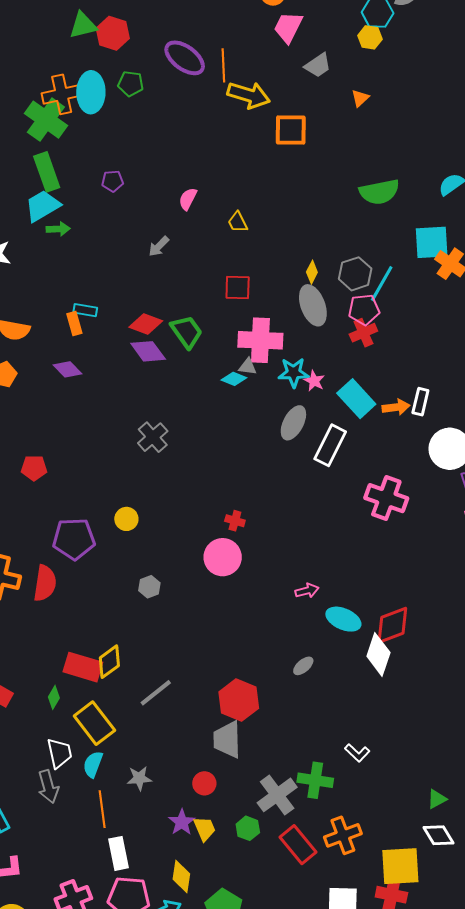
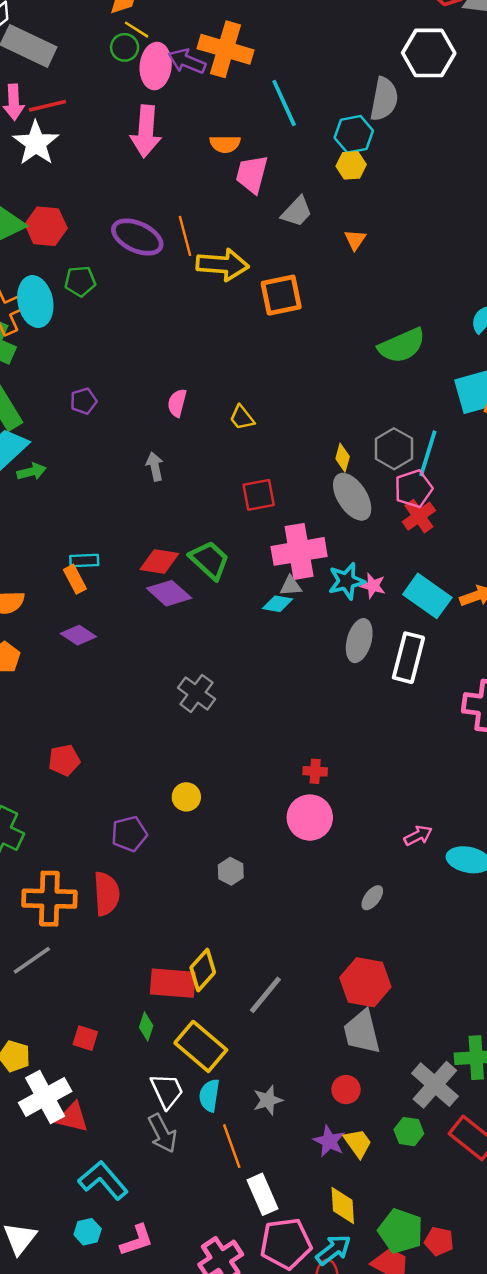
gray arrow: (159, 246) -> (155, 466), turned 135
purple pentagon: (74, 539) -> (129, 834), size x0.7
gray ellipse: (303, 666) -> (372, 898), moved

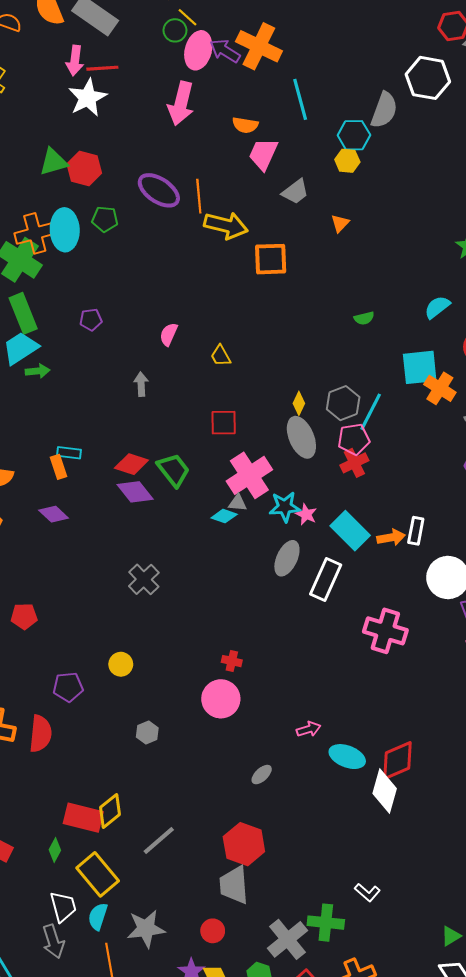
green semicircle: (402, 346) -> (364, 318), size x0.5
pink cross: (299, 551) -> (249, 475), turned -33
gray star: (268, 1100) -> (146, 929), size x1.5

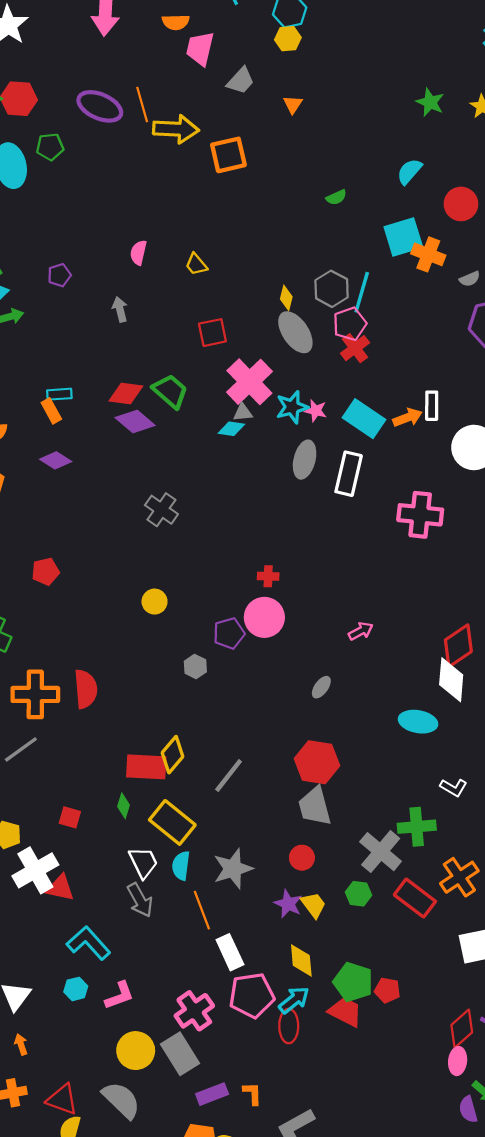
purple pentagon: (91, 320) -> (59, 275), moved
purple pentagon: (68, 687) -> (229, 633), moved
cyan ellipse: (347, 757) -> (418, 722), moved

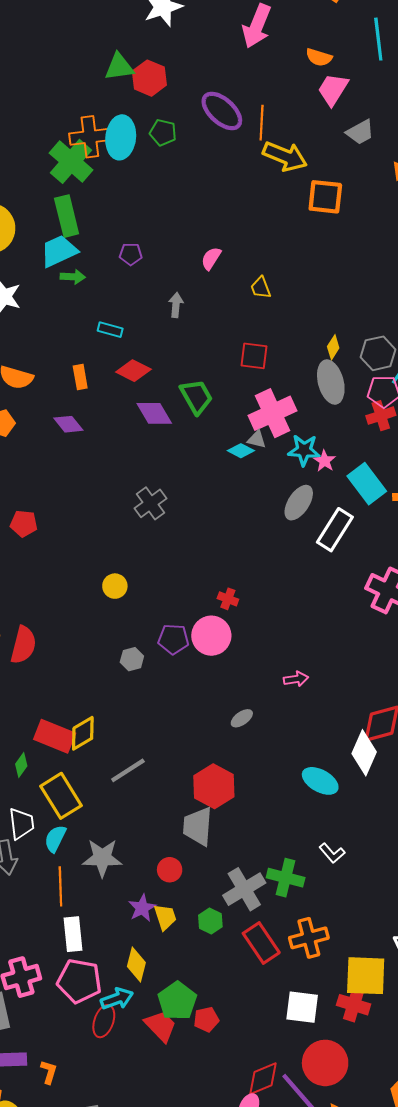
cyan rectangle: (59, 394) -> (110, 330), moved
red diamond: (126, 394) -> (133, 371), moved
red pentagon: (387, 990) -> (206, 1019), turned 30

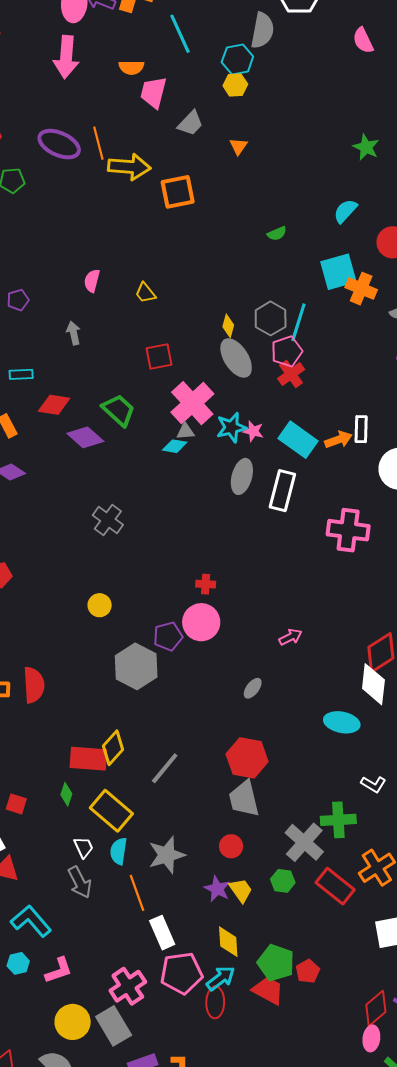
gray hexagon: (132, 659) -> (136, 666), size x2.0
white trapezoid: (21, 824) -> (84, 847), size x0.7

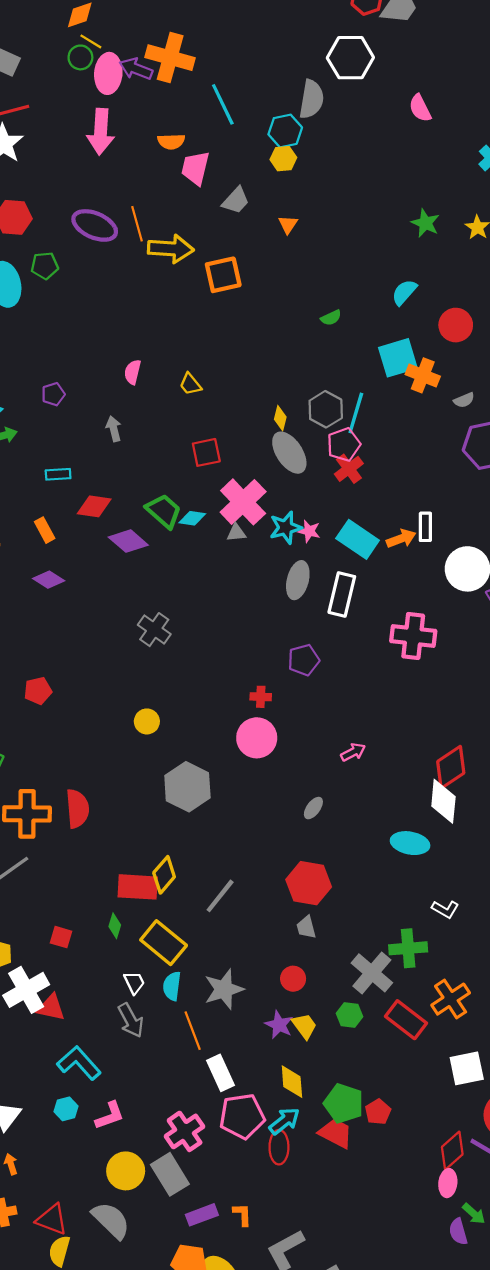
cyan diamond: (175, 446) -> (192, 518), moved
purple pentagon: (168, 636) -> (304, 660), moved
gray trapezoid: (244, 799) -> (306, 927), size x0.6

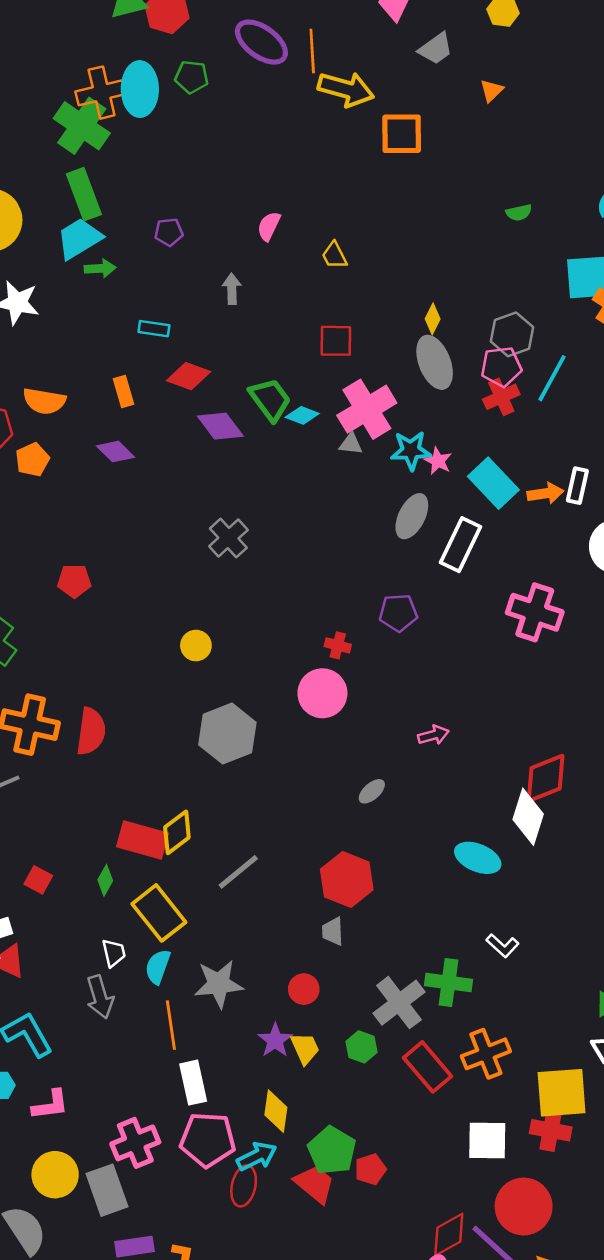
gray hexagon: (326, 409) -> (512, 334), moved
cyan line: (356, 413) -> (552, 378), moved

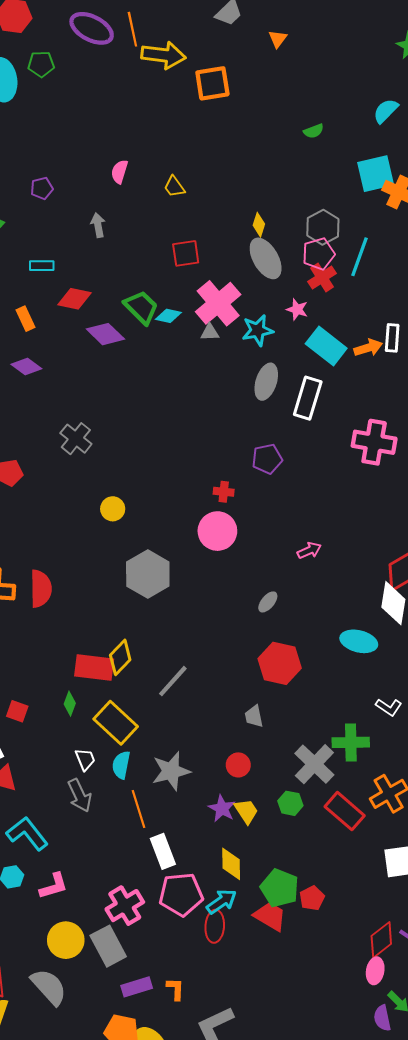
pink star: (438, 461) -> (297, 309), moved
gray cross: (228, 538) -> (76, 439), moved
red hexagon: (347, 879) -> (280, 663), moved

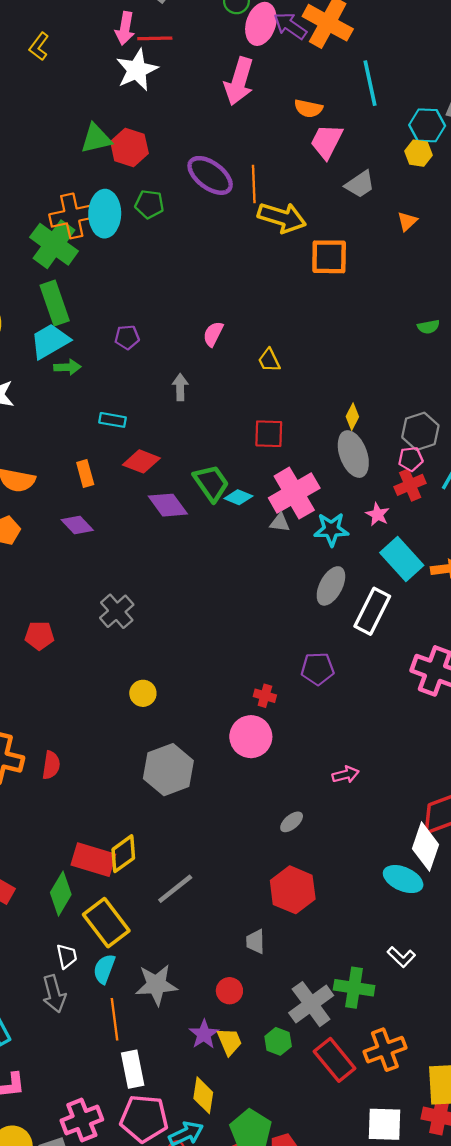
pink pentagon: (318, 254) -> (411, 459), size x0.7
red semicircle: (41, 589) -> (51, 765), size x0.7
cyan ellipse: (359, 641) -> (403, 879), moved
green diamond: (70, 704) -> (61, 894), size x1.6

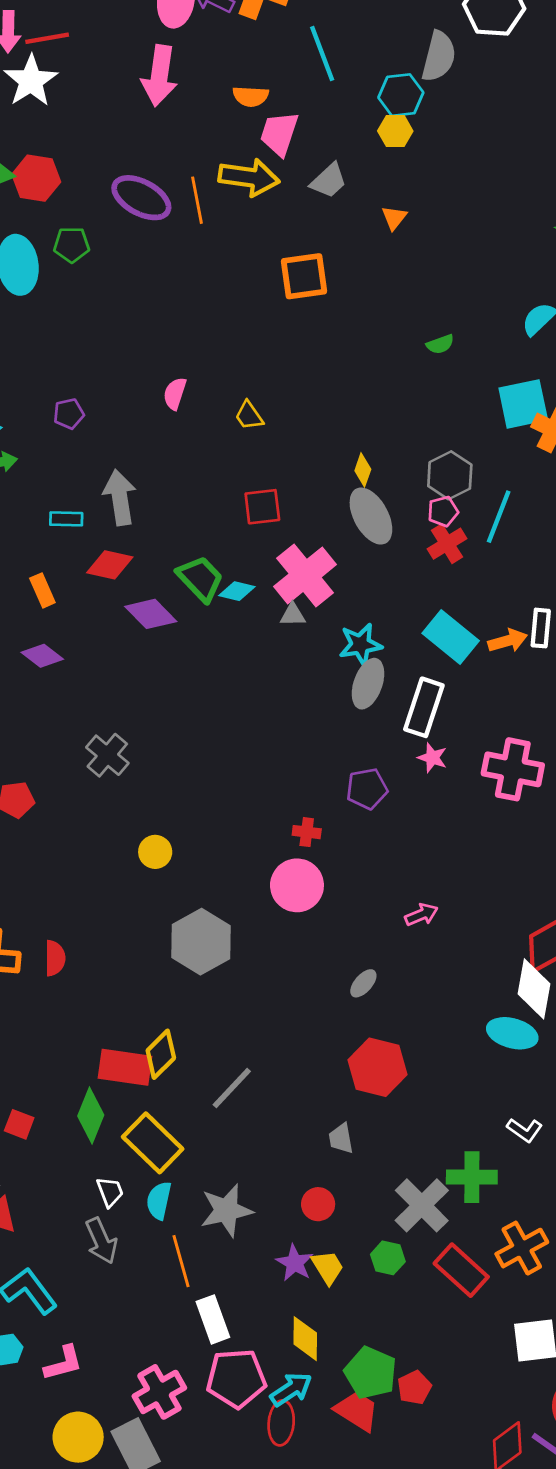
yellow arrow: (282, 218) -> (249, 177), moved
gray arrow: (180, 387) -> (120, 497), moved, size x1.6
pink star: (378, 514) -> (432, 758), moved
cyan star: (331, 529) -> (360, 645), moved

